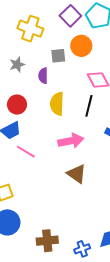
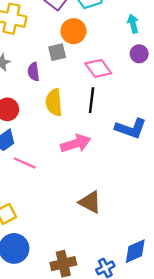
gray square: (58, 56) -> (57, 52), moved
brown triangle: (77, 174) -> (90, 202), moved

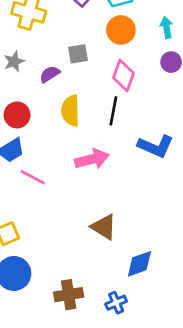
orange circle: (73, 31) -> (121, 30), moved
pink diamond: (98, 68) -> (124, 75), turned 52
purple semicircle: (33, 72) -> (50, 74), turned 60
blue diamond: (135, 251) -> (139, 264), moved

